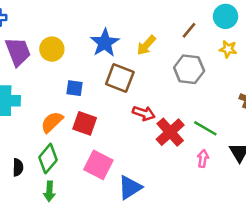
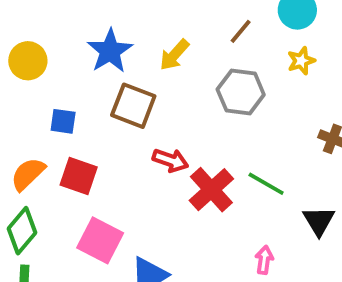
yellow star: (228, 49) -> (301, 61), turned -30
pink arrow: (203, 159) -> (264, 260), moved

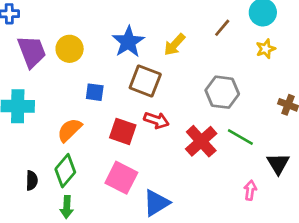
gray hexagon: (241, 92) -> (222, 92), moved
red arrow: (170, 160) -> (156, 120), moved
red square: (79, 176) -> (123, 131), moved
pink arrow: (264, 260) -> (250, 190), moved

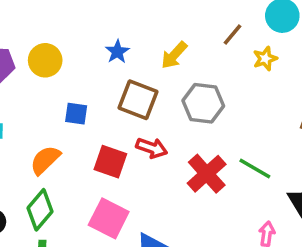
blue star: (128, 42) -> (117, 52), size x0.6
yellow star: (266, 49) -> (265, 59), moved
gray hexagon: (222, 92) -> (203, 103), moved

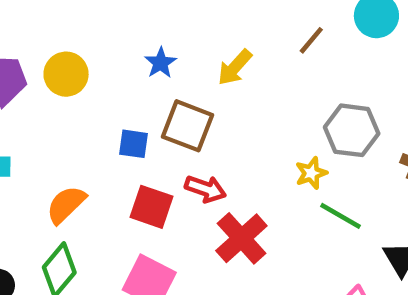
yellow star: (265, 59) -> (311, 173), moved
gray hexagon: (203, 103) -> (352, 130), moved
blue square: (76, 114) -> (134, 144), moved
red cross: (207, 174) -> (241, 238), moved

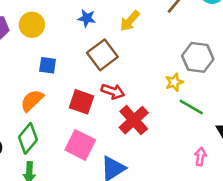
blue star: (160, 63) -> (87, 18), turned -30
brown square: (187, 126) -> (102, 55), turned 32
blue square: (134, 144) -> (48, 65), moved

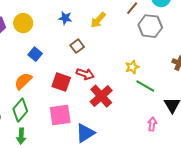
brown square: (102, 55) -> (77, 46), size x0.6
gray hexagon: (198, 57) -> (150, 26), moved
blue square: (48, 65) -> (35, 54), turned 32
pink square: (80, 145) -> (60, 115), turned -35

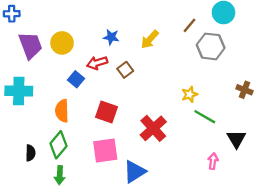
red arrow: (85, 74) -> (97, 63), moved, turned 144
orange semicircle: (23, 81) -> (62, 111), turned -48

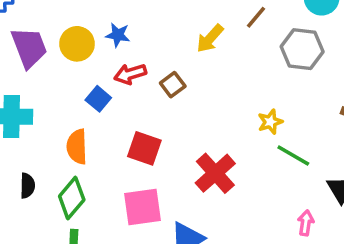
brown line: (190, 25) -> (256, 17), moved
blue star: (111, 37) -> (118, 35), moved
black semicircle: (30, 153) -> (27, 186), moved

